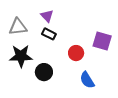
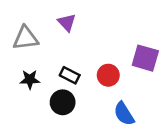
black rectangle: (49, 34) -> (70, 75), moved
black star: (21, 56) -> (30, 79), size x0.6

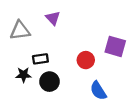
black rectangle: (70, 75) -> (40, 59), moved, turned -35
black star: (30, 79) -> (23, 75), moved

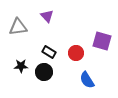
black rectangle: (40, 59) -> (49, 52), moved, turned 40

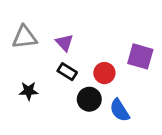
purple triangle: (47, 16) -> (64, 43), moved
black circle: (44, 72) -> (89, 99), moved

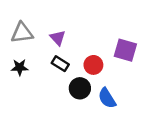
black star: (29, 91) -> (20, 67), moved

